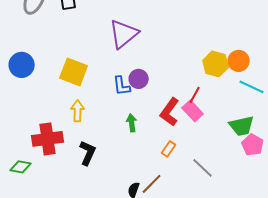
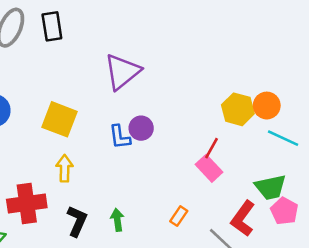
red L-shape: (170, 112) -> (243, 219), moved
green arrow: (132, 123) -> (117, 220), moved

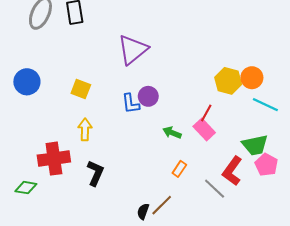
yellow square: (59, 119) -> (81, 89), size x0.7
green arrow: (117, 220) -> (172, 133), moved, turned -60

